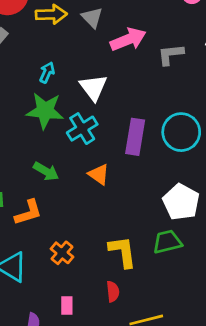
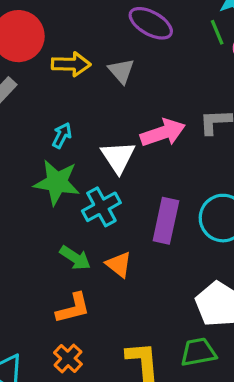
pink arrow: (128, 39) -> (163, 133), moved
green arrow: (46, 171) -> (75, 258), moved
orange L-shape: (28, 213) -> (73, 308), moved

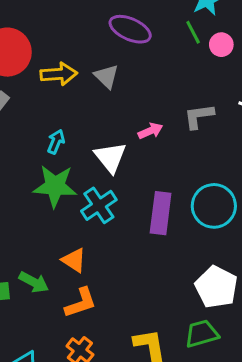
pink arrow: (163, 133) -> (150, 131), size x0.6
green arrow: (75, 258) -> (34, 282), moved
orange triangle: (119, 264) -> (74, 260), moved

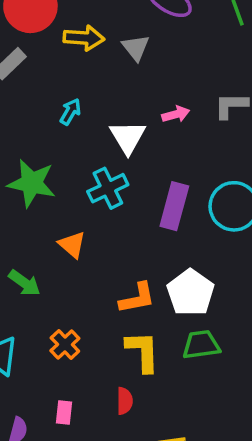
green star: (55, 186) -> (32, 183), moved
green arrow: (34, 282) -> (24, 283), moved
white pentagon: (216, 287) -> (190, 293), moved
orange L-shape: (81, 303) -> (137, 298), moved

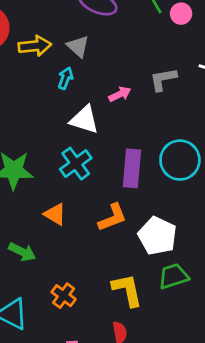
cyan arrow: (70, 112) -> (65, 78), moved
white triangle: (128, 137) -> (84, 120), turned -32
orange L-shape: (137, 298) -> (113, 217), moved

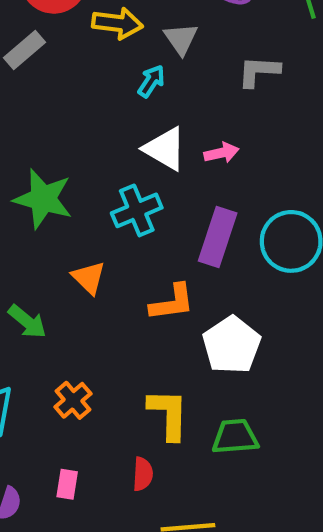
gray L-shape: (163, 79) -> (259, 71), moved
pink arrow: (120, 94) -> (221, 153), moved
green trapezoid: (173, 276) -> (235, 437), moved

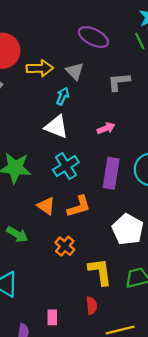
white triangle: (165, 149) -> (56, 127), moved
orange L-shape: (172, 302) -> (79, 206), moved
orange cross: (73, 400) -> (65, 246), moved

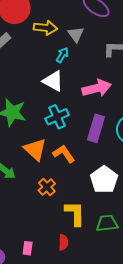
pink arrow: (106, 128) -> (97, 88), size x1.8
orange triangle: (46, 206) -> (35, 149), size x1.4
orange L-shape: (79, 206) -> (64, 154), turned -115

